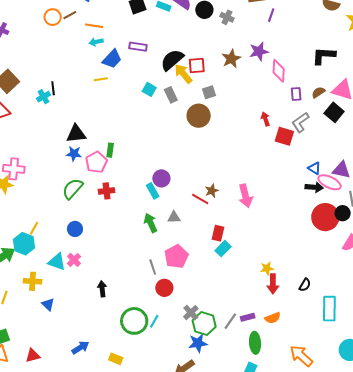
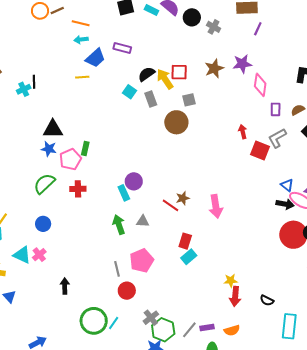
black semicircle: (172, 60) -> (147, 74), moved, size x0.7
black semicircle: (305, 285) -> (267, 300), turned 80

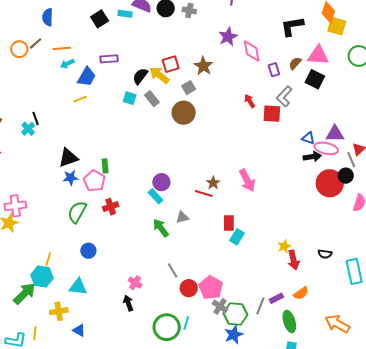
brown star: (214, 68) -> (203, 66), moved
pink cross: (39, 255) -> (135, 283), moved
pink pentagon: (142, 261) -> (211, 288), moved

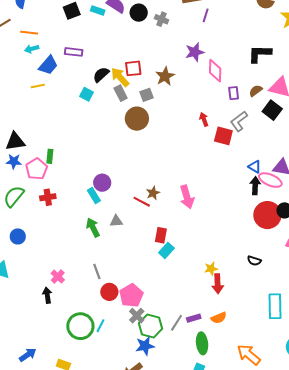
gray rectangle: (152, 99) -> (121, 93), moved
black arrow: (312, 157) -> (255, 186), turned -90
black semicircle: (325, 254) -> (254, 261), moved

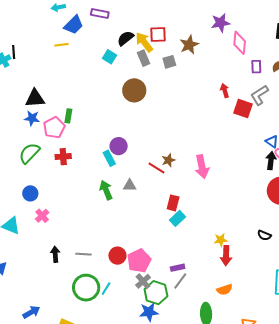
brown circle: (137, 119) -> (134, 90), moved
gray line: (97, 272) -> (83, 254), moved, turned -70
pink cross: (58, 277) -> (42, 216), moved
purple rectangle: (194, 318) -> (178, 268), moved
gray line: (177, 323) -> (180, 281), moved

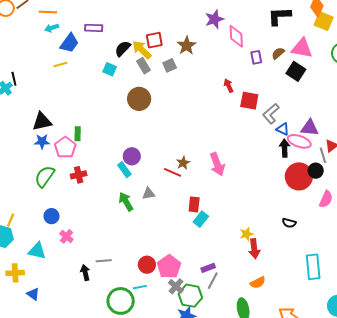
gray L-shape: (259, 95) -> (271, 114), moved
gray line: (83, 254) -> (104, 261), moved
cyan line: (106, 289) -> (140, 287), moved, turned 56

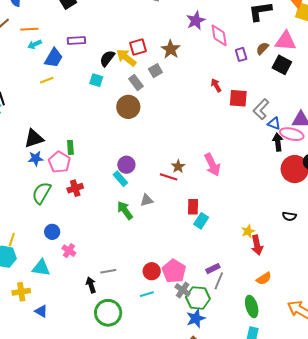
gray rectangle: (144, 66) -> (136, 83), moved
green circle: (121, 301) -> (108, 313), moved

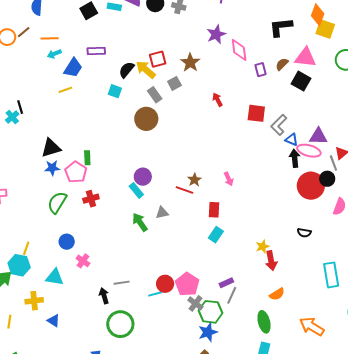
red arrow: (216, 85) -> (218, 100), moved
pink arrow: (212, 165) -> (229, 179), size x0.6
red rectangle: (193, 207) -> (214, 210), moved
cyan line: (147, 294) -> (155, 294), moved

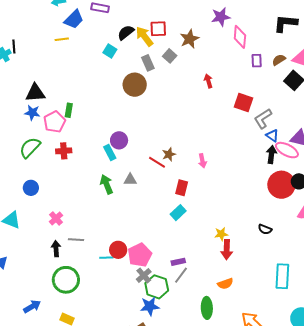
gray square: (174, 83) -> (170, 56), turned -32
pink cross: (83, 261) -> (56, 218), moved

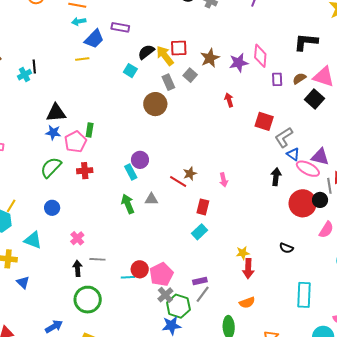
purple star: (221, 17) -> (239, 63), moved
black arrow: (271, 155) -> (276, 177), moved

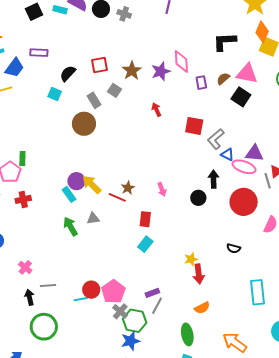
yellow arrow: (165, 56) -> (92, 184), moved
black circle: (320, 200) -> (198, 198), moved

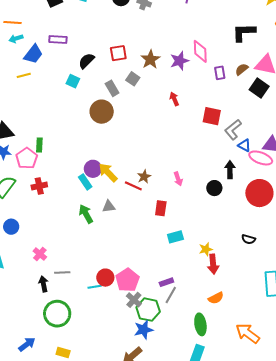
cyan rectangle: (145, 244) -> (175, 237), moved, turned 35

